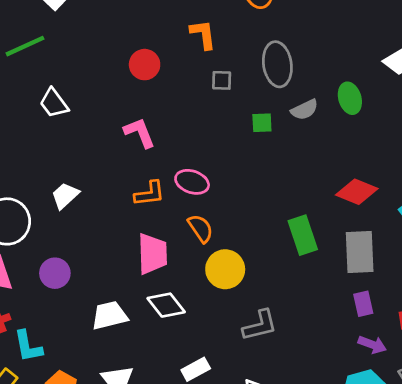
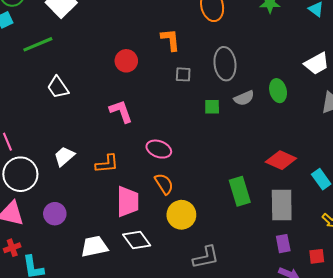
orange L-shape: (150, 194) -> (107, 164), moved

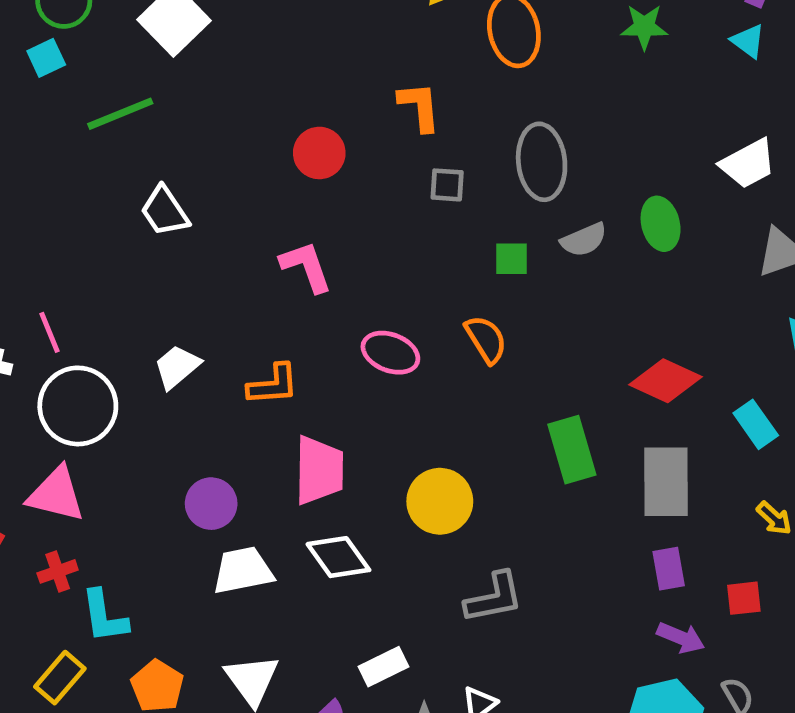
orange semicircle: (164, 184) -> (486, 339), moved
purple circle: (55, 214) -> (211, 504), moved

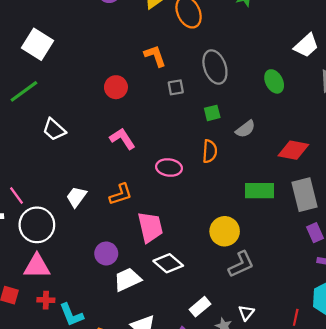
gray semicircle: (584, 240) -> (245, 129), moved
orange semicircle: (486, 339) -> (210, 151), turned 50
green rectangle: (572, 450) -> (259, 191), turned -60
yellow circle: (440, 501) -> (225, 231), moved
red cross: (58, 571) -> (46, 300), turned 35

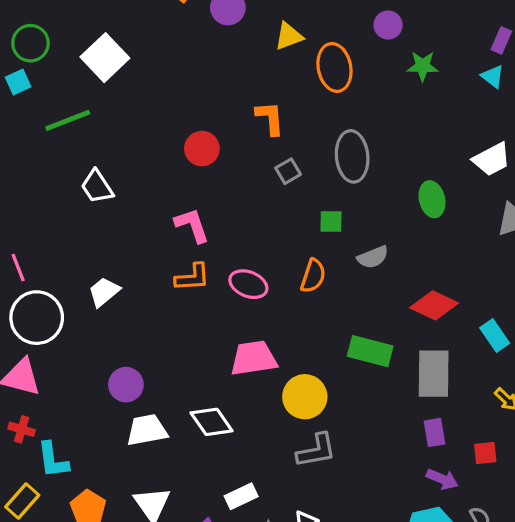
gray square: (176, 87) -> (288, 171), turned -35
orange L-shape: (121, 194) -> (192, 277), moved
pink trapezoid: (150, 227) -> (254, 358), moved, turned -100

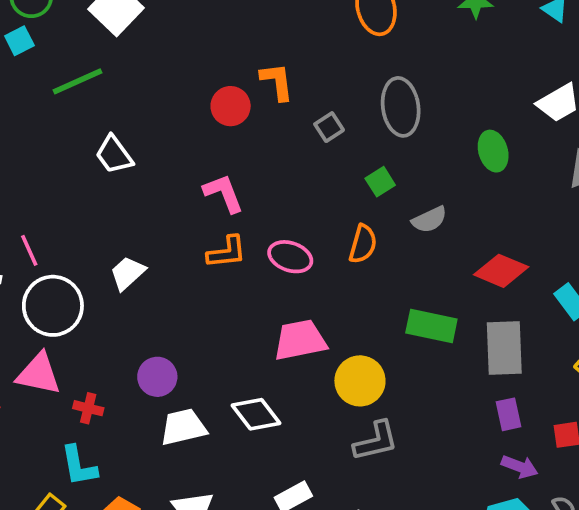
orange L-shape: (270, 118) -> (277, 82), moved
green square: (331, 222) -> (380, 182), turned -30
red cross: (22, 429) -> (88, 408), moved

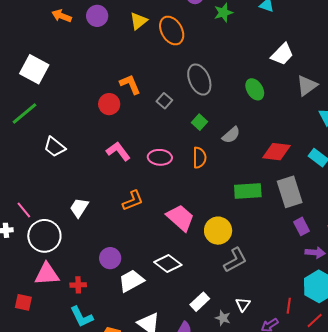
orange L-shape: (227, 252) -> (133, 200), moved
pink ellipse: (290, 257) -> (160, 157), moved
pink trapezoid: (300, 340) -> (180, 218), turned 68

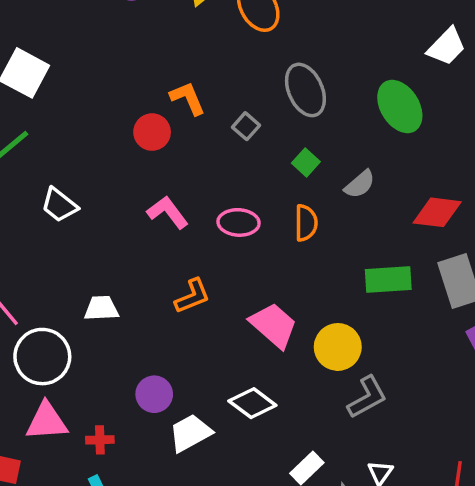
green ellipse: (255, 89) -> (400, 106), size x1.4
white trapezoid: (79, 208) -> (101, 308), turned 55

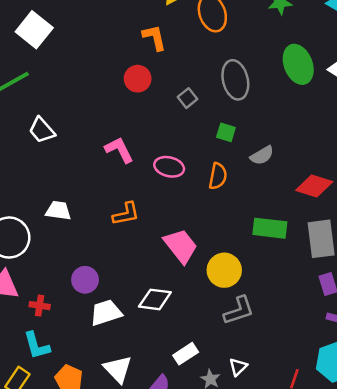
orange L-shape: (188, 98) -> (154, 38), moved
green ellipse: (400, 106) -> (298, 64), moved
red circle: (152, 132) -> (138, 79), moved
green square: (306, 162) -> (226, 132), turned -36
white diamond: (252, 403) -> (155, 299), turned -40

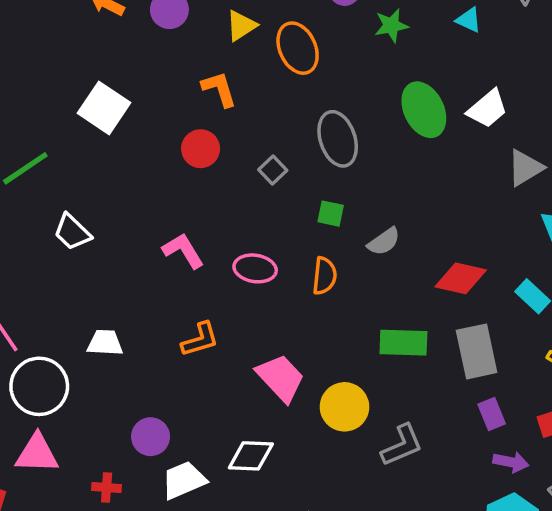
white square: (34, 30) -> (104, 108), moved
red cross: (40, 306) -> (107, 488), moved
gray L-shape: (239, 310) -> (402, 445), moved

